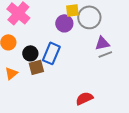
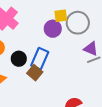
purple triangle: (102, 43) -> (91, 49), turned 35
brown square: (36, 67) -> (35, 73), moved, turned -35

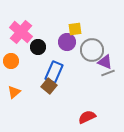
gray circle: (78, 23) -> (92, 50), moved
black circle: (19, 59) -> (38, 47), moved

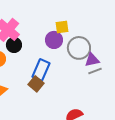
black circle: (38, 47) -> (14, 45), moved
purple triangle: (105, 62) -> (92, 60), turned -35

